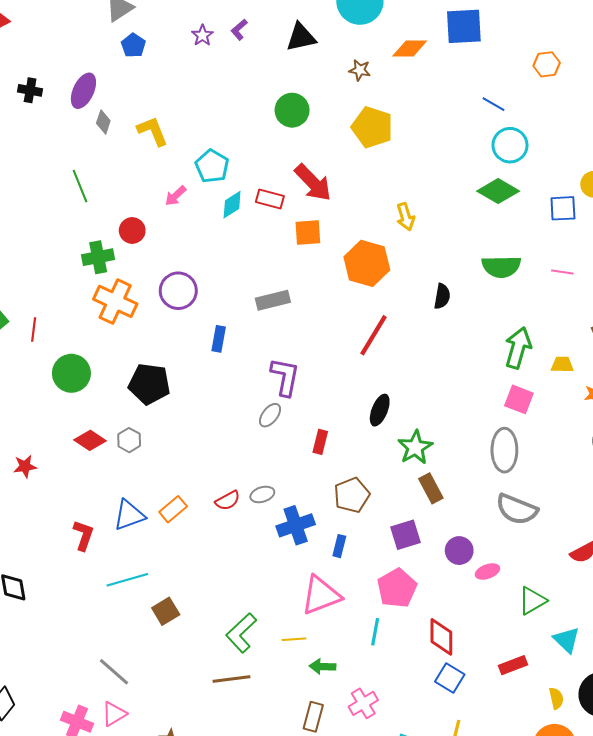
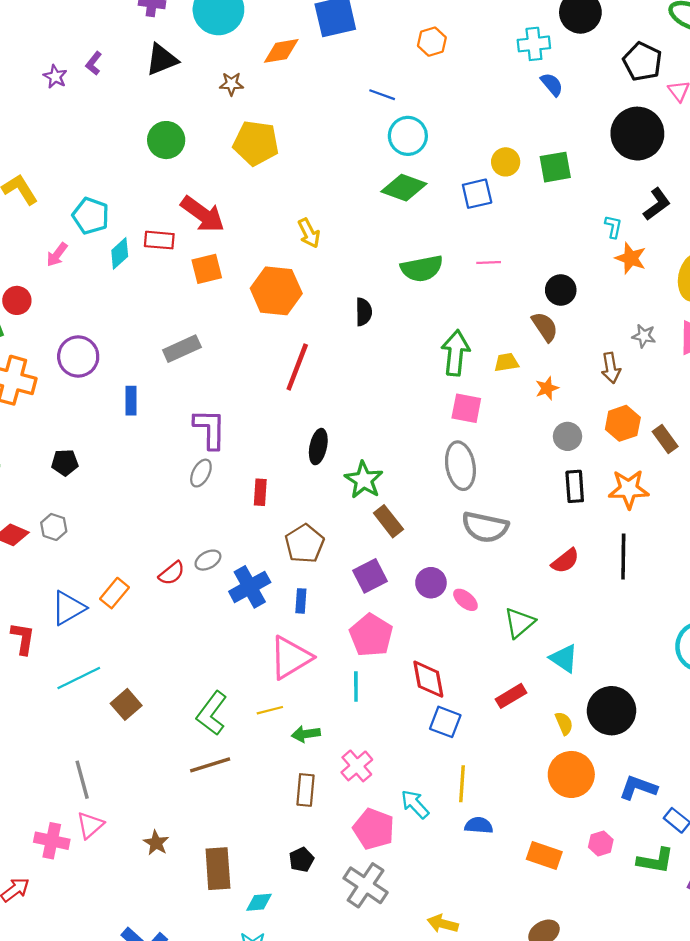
black pentagon: (149, 384) -> (65, 462), size x0.6
pink ellipse: (487, 571) -> (465, 600), turned 70
gray line: (114, 672) -> (82, 780), turned 44

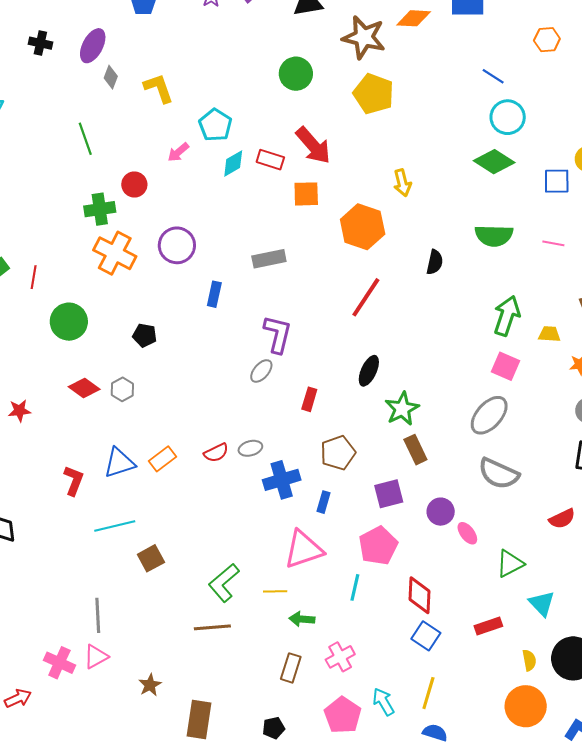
brown star: (231, 84) -> (364, 37), size x2.0
gray ellipse: (460, 466) -> (489, 415), turned 39

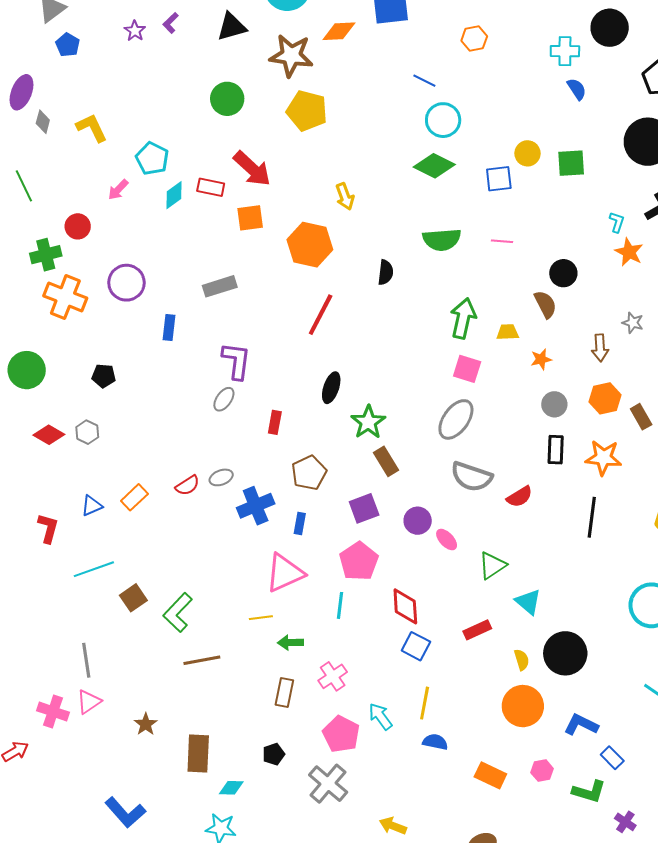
blue triangle: (119, 463) -> (92, 506), size x0.7
red semicircle: (562, 519) -> (520, 497), moved
green L-shape: (224, 583) -> (178, 613), moved

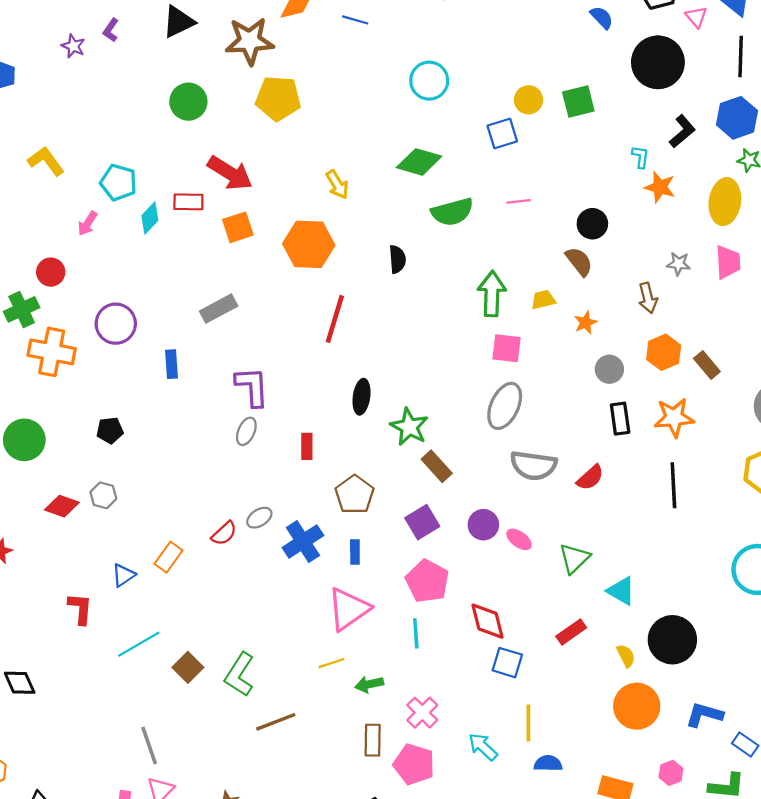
blue line: (424, 81) -> (355, 20), moved
blue semicircle: (577, 89) -> (602, 17), moved
green diamond: (434, 166) -> (419, 162), moved
pink pentagon: (341, 734) -> (414, 764), moved

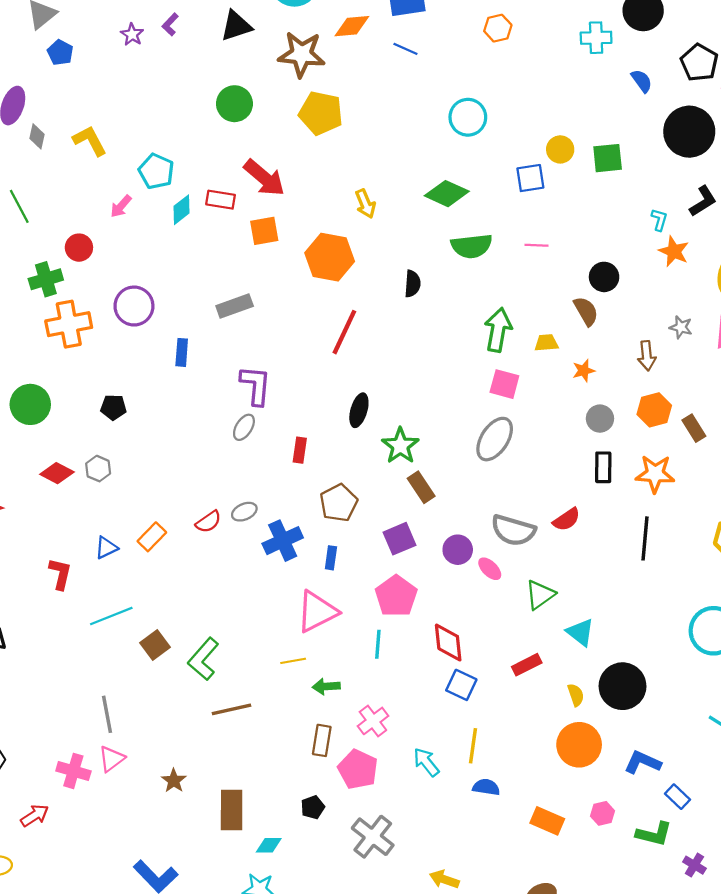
orange cross: (52, 352) -> (69, 324), turned -30
gray semicircle: (533, 465) -> (513, 530), moved

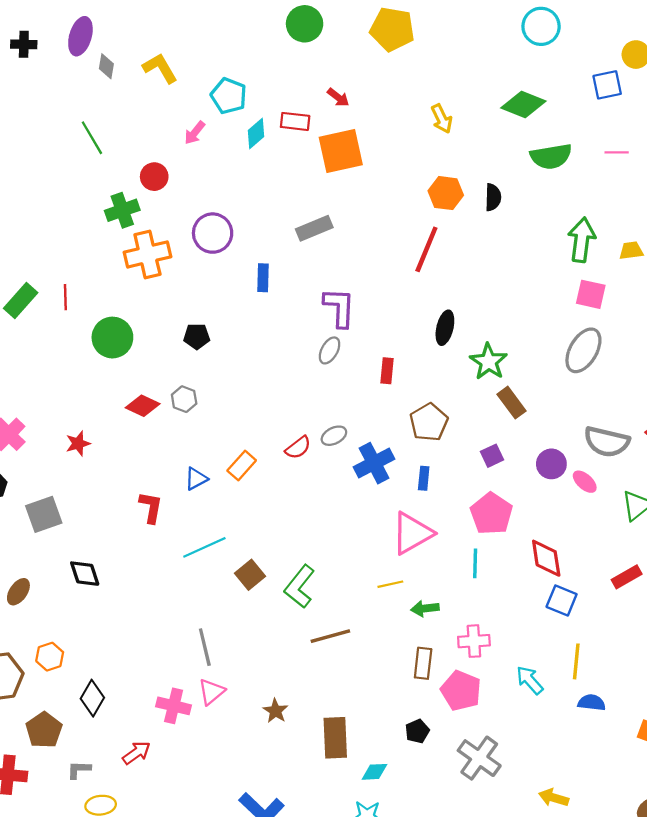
red arrow: (264, 178) -> (338, 97), size x0.5
orange square: (264, 231) -> (341, 151), size x1.5
orange hexagon: (330, 257) -> (446, 193), moved, size x0.7
purple square: (400, 539) -> (492, 456), size x0.7
pink cross: (373, 721) -> (474, 641), turned 36

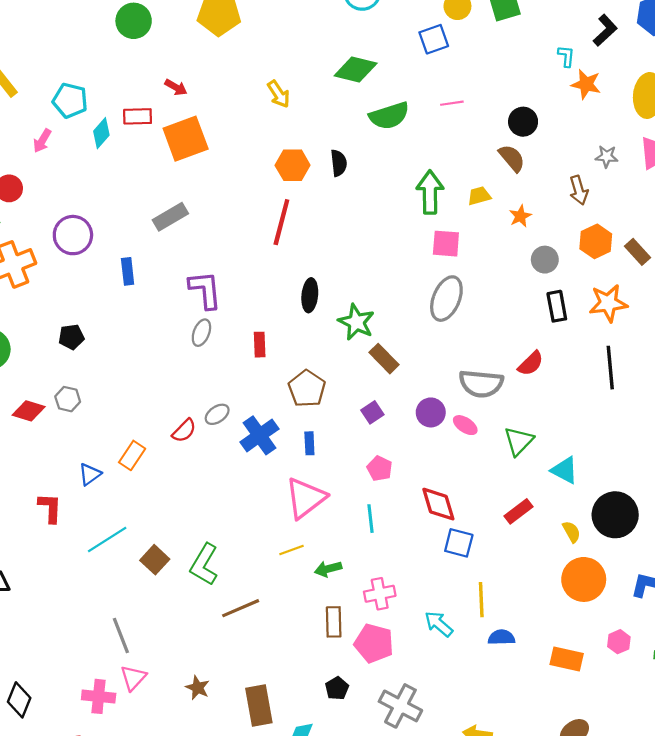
pink pentagon: (491, 514) -> (380, 468), size x0.6

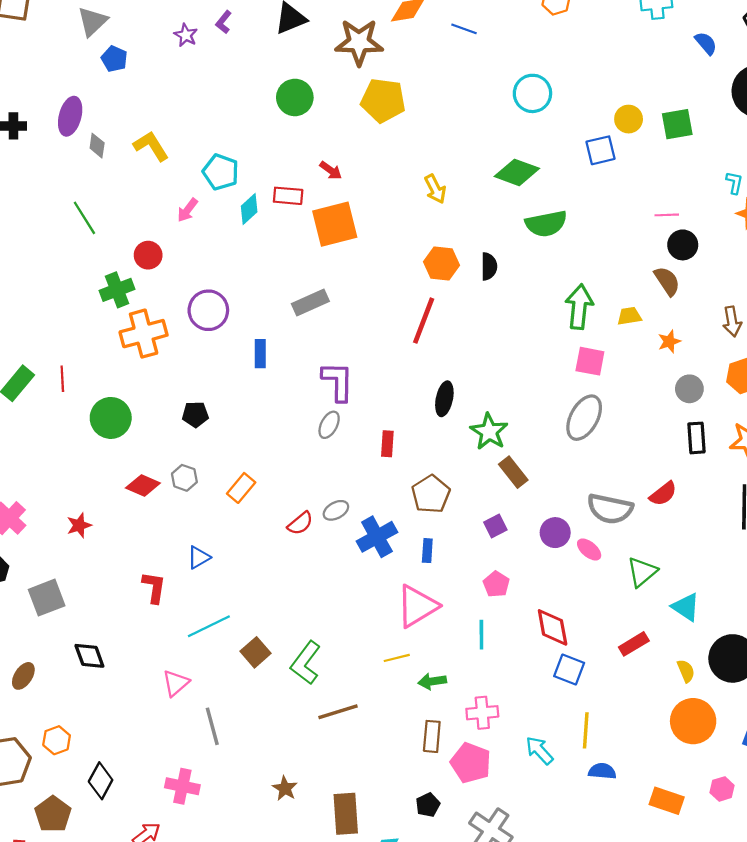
pink line: (452, 103) -> (667, 215), moved
orange rectangle: (132, 455) -> (241, 488), moved
pink triangle: (133, 678) -> (176, 683), moved

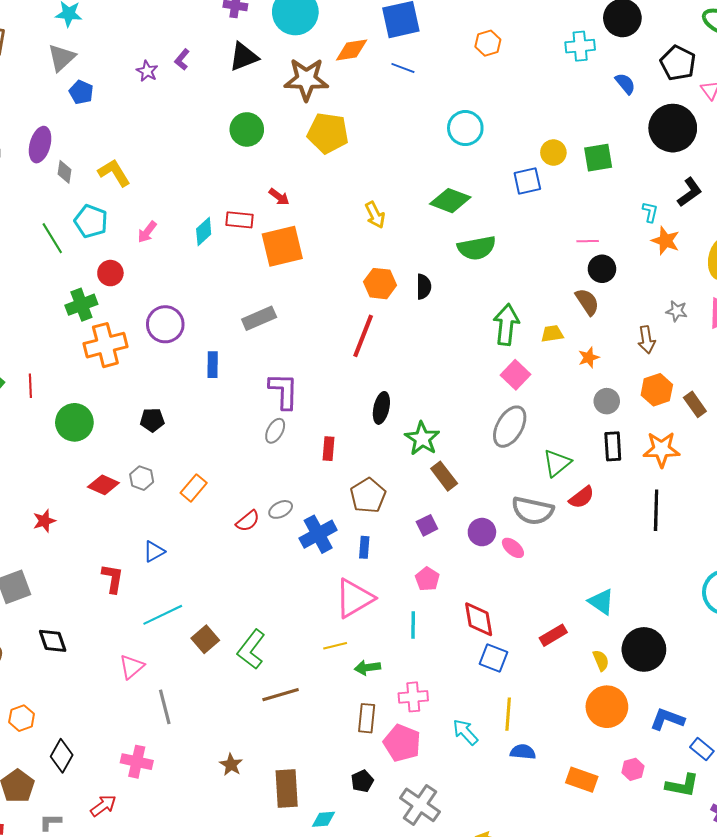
cyan pentagon: (221, 172) -> (91, 221), moved
pink square: (590, 361) -> (516, 375), turned 32
green triangle: (642, 572) -> (557, 463), moved

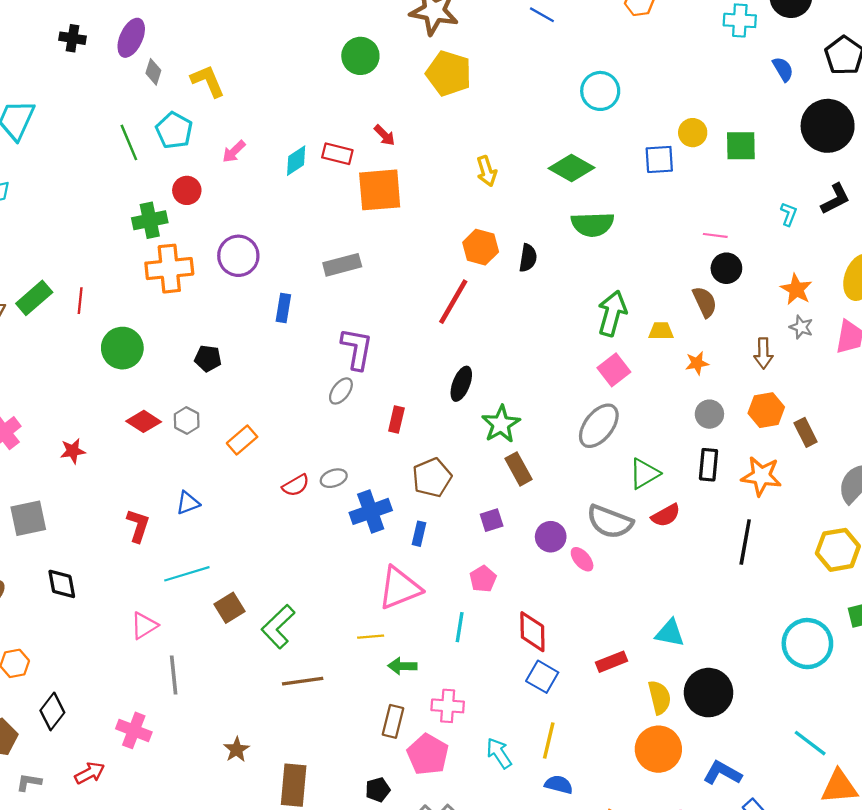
orange star: (666, 241) -> (796, 289), moved
cyan triangle: (601, 602) -> (670, 633), turned -32
yellow semicircle: (601, 660) -> (660, 697), size x1.4

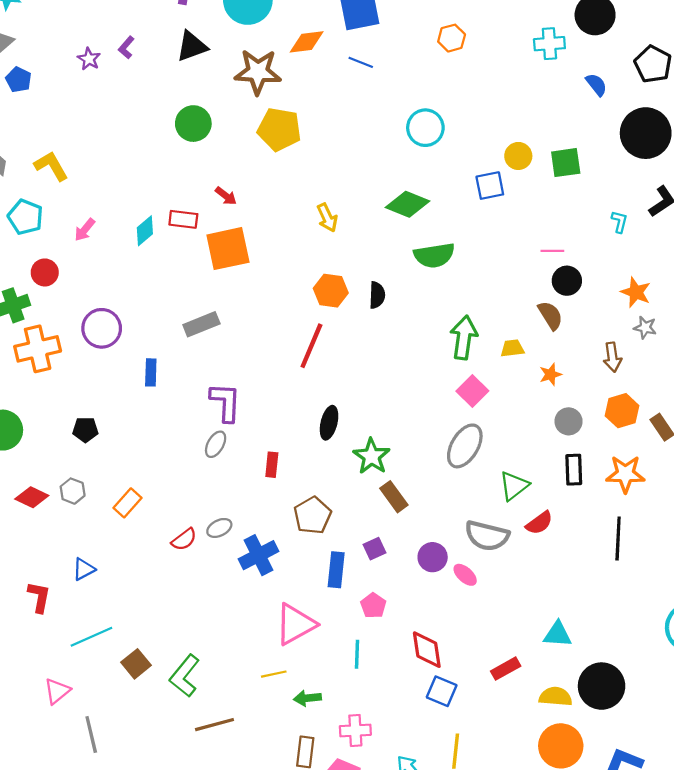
blue rectangle: (419, 534) -> (336, 570), moved, size x1.5
yellow semicircle: (660, 697) -> (556, 697), turned -64

